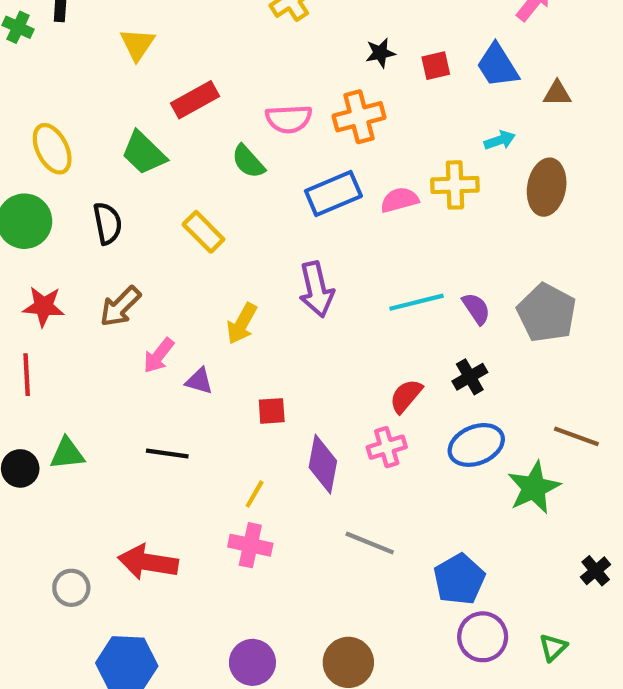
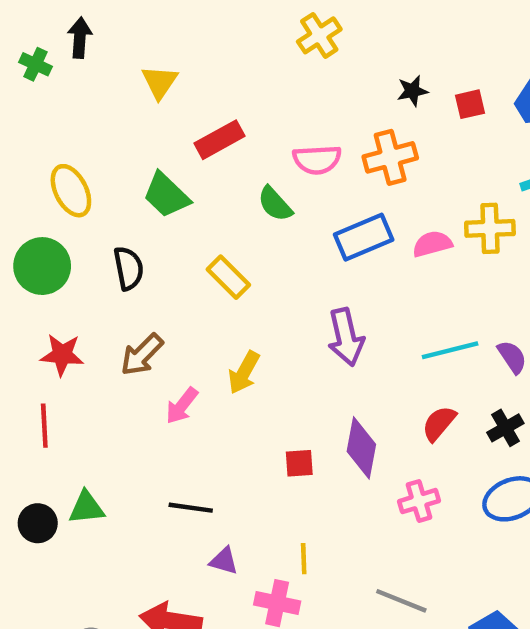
yellow arrow: (242, 324) -> (244, 372), moved
purple triangle: (199, 381) -> (224, 561), moved
red semicircle: (406, 396) -> (439, 423), moved
purple diamond: (323, 464) -> (361, 448), moved
yellow line: (255, 494) -> (304, 559), moved, turned -32

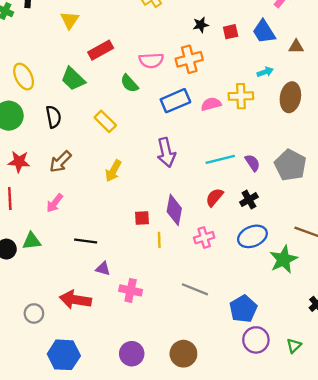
pink arrow: (182, 406) -> (55, 203), moved
yellow line: (304, 559) -> (159, 240), moved

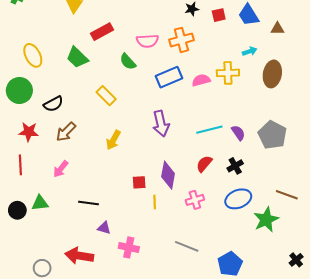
black semicircle: (53, 117) -> (53, 104), moved, turned 72

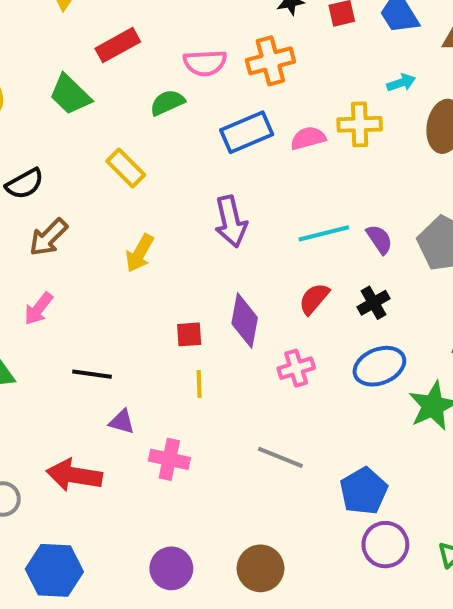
green semicircle: (128, 62) -> (167, 103), turned 108
yellow line: (155, 202) -> (199, 384), moved

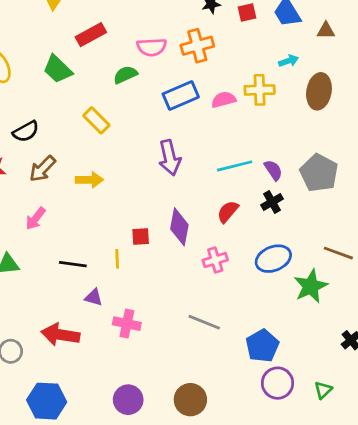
yellow arrow: (140, 253) -> (89, 180), moved, turned -120
black cross: (373, 303) -> (272, 202), moved
yellow line: (199, 384) -> (117, 259), moved

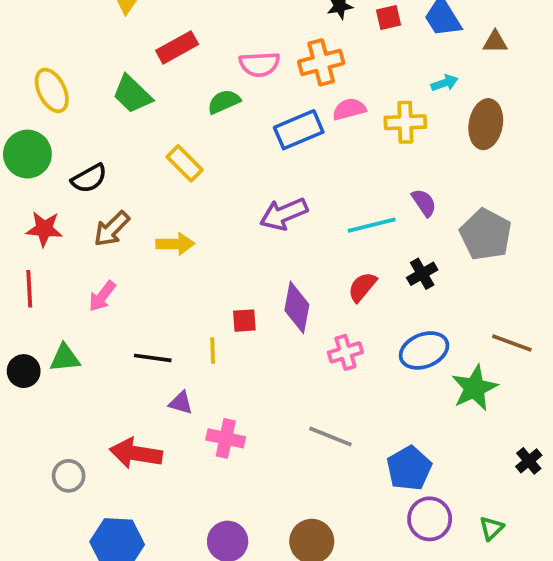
pink semicircle: (224, 100) -> (349, 109), moved
purple arrow: (170, 158) -> (284, 214), turned 80
purple semicircle: (273, 170) -> (424, 203), moved

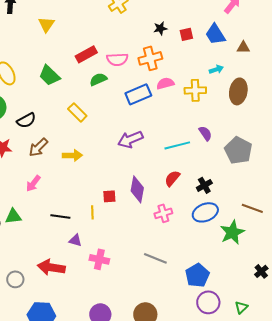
red rectangle: (177, 47) -> (86, 54), moved
black cross: (422, 274) -> (204, 185), moved

